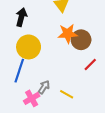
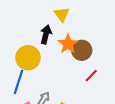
black arrow: (21, 17) -> (46, 34), moved
orange star: (68, 34) -> (68, 44), turned -30

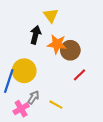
orange star: (68, 44) -> (57, 44), turned -30
yellow circle: (28, 58) -> (24, 71), moved

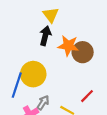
yellow triangle: (51, 15) -> (51, 15), moved
red line: (80, 75) -> (87, 96), moved

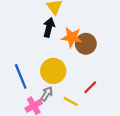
yellow circle: (33, 74) -> (53, 71), moved
blue line: (17, 85) -> (21, 76), turned -40

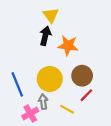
brown circle: (86, 44) -> (82, 76), moved
gray arrow: (47, 94) -> (43, 102), turned -40

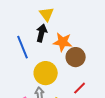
brown circle: (82, 76) -> (76, 57), moved
blue line: (17, 84) -> (23, 47), moved

